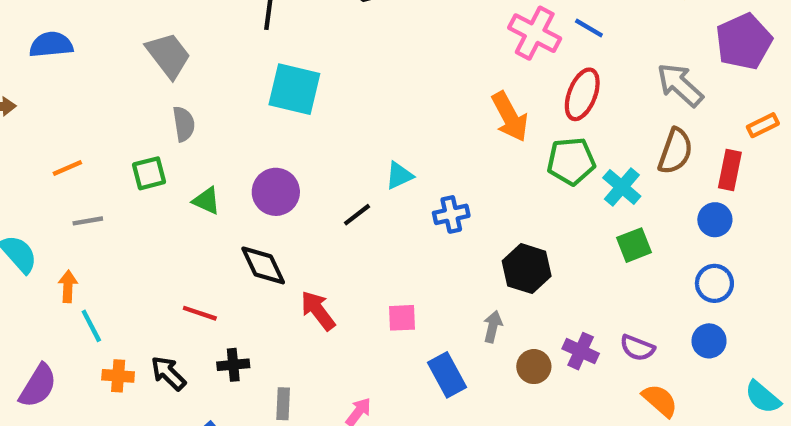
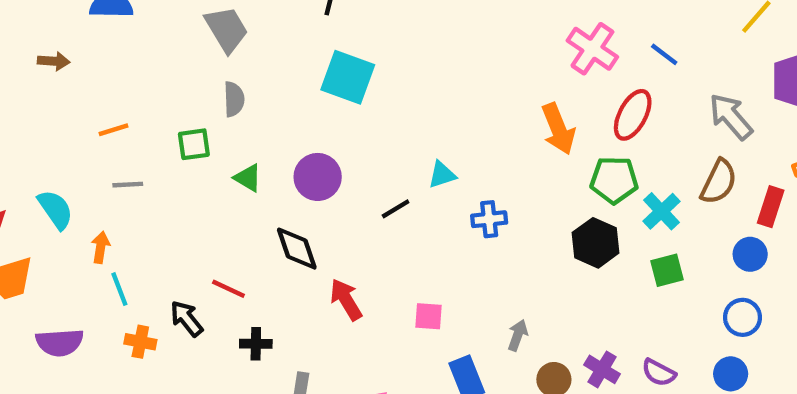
blue line: (589, 28) -> (664, 54), moved
black hexagon: (527, 269) -> (596, 243), moved
black arrow: (168, 373) -> (187, 319), moved
purple semicircle: (38, 386) -> (60, 343), turned 48

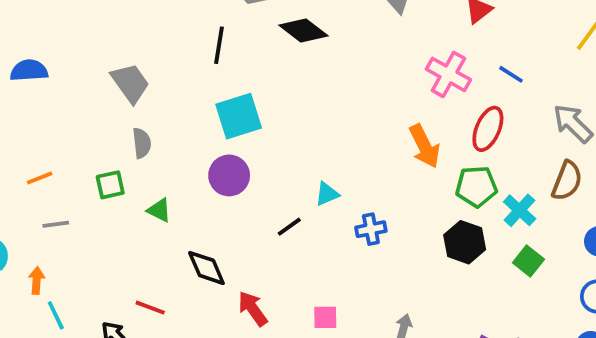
cyan square: (348, 77) -> (239, 116), turned -33
purple circle: (318, 177) -> (229, 175), moved
green square: (667, 270) -> (528, 261), turned -32

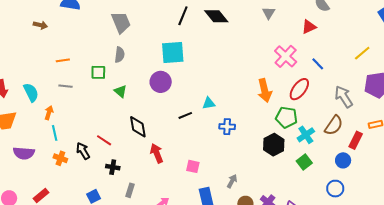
black line: (219, 45) -> (183, 16), moved

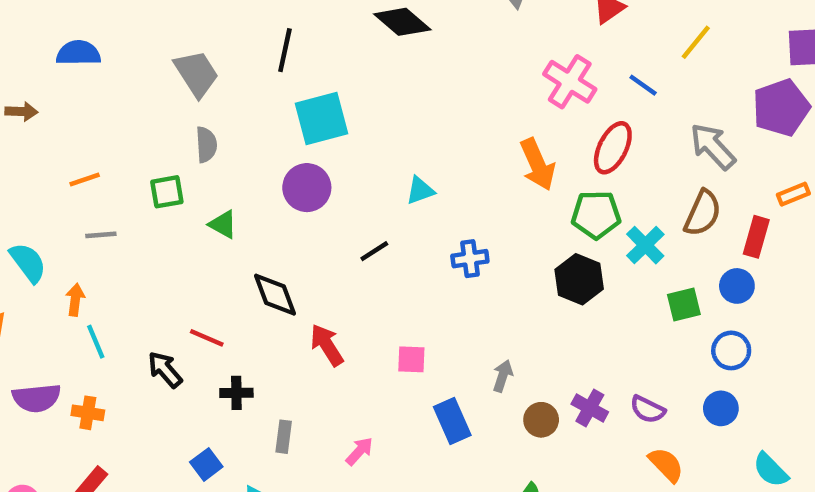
black line: (183, 16) -> (285, 50), moved
yellow line: (362, 53) -> (696, 42), moved
cyan triangle: (209, 103) -> (420, 190), moved
orange cross: (60, 158) -> (88, 413), moved
green square: (304, 162) -> (684, 304), moved, turned 35

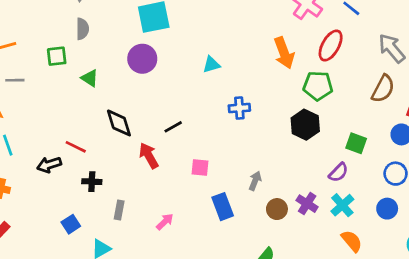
cyan cross: (645, 245) -> (342, 205), moved
black line: (374, 251) -> (173, 127), moved
green square: (684, 304) -> (356, 143), moved, turned 30
black arrow: (165, 369) -> (49, 165), turned -70
purple semicircle: (648, 409) -> (338, 172), moved, turned -75

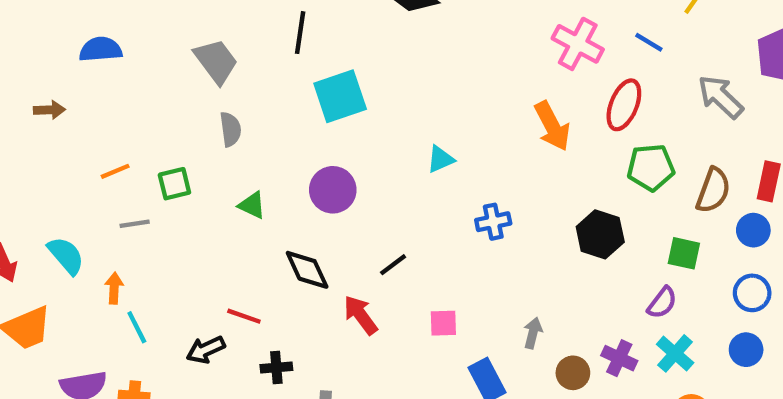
green square: (57, 56) -> (174, 184), moved
purple circle: (142, 59) -> (333, 190), moved
green pentagon: (318, 86) -> (651, 167), moved
brown semicircle: (383, 89) -> (713, 190), moved

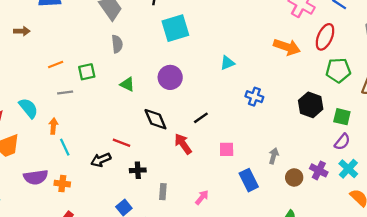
orange arrow: (552, 126) -> (287, 47), turned -45
blue cross: (493, 222) -> (254, 97), turned 30
green square: (684, 253) -> (342, 117), moved

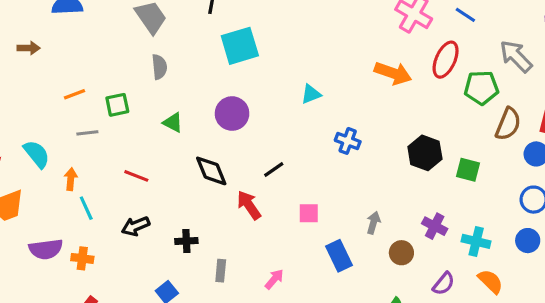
green pentagon: (338, 70) -> (481, 88), moved
purple semicircle: (342, 142) -> (444, 284), moved
red line: (121, 143) -> (136, 176), moved
cyan cross: (348, 169) -> (476, 241), turned -30
purple cross: (319, 170) -> (435, 226), moved

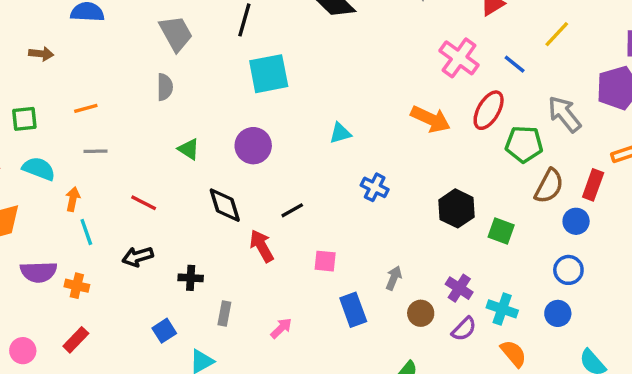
gray semicircle: (159, 67) -> (165, 87), moved
green square: (117, 105) -> (24, 119), moved
cyan semicircle: (37, 154) -> (39, 169), turned -36
purple semicircle: (444, 284) -> (464, 329), moved

